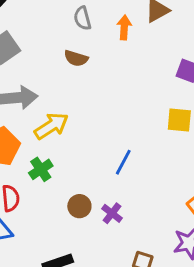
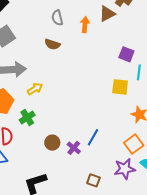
yellow arrow: (51, 126) -> (35, 89), size x0.7
blue line: (123, 162) -> (93, 137), moved

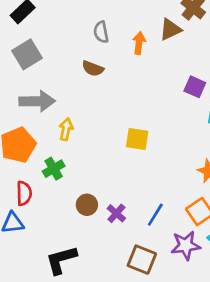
yellow square: (120, 87) -> (137, 139), moved
yellow arrow: (35, 89) -> (66, 129), turned -49
blue line: (93, 137) -> (155, 215), moved
brown square: (93, 180) -> (142, 260), size x1.5

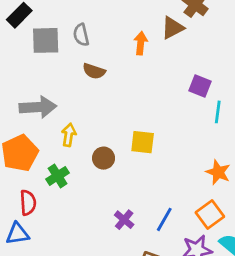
gray semicircle: (101, 32) -> (81, 35), moved
gray square: (27, 54) -> (46, 40), moved, turned 32
brown circle: (87, 205) -> (104, 158), moved

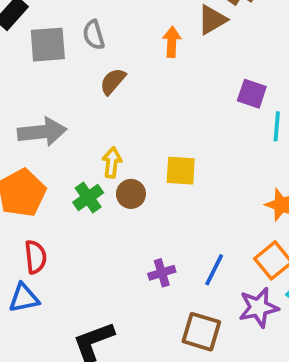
brown semicircle: (94, 71) -> (113, 81), turned 115
yellow arrow: (69, 135) -> (112, 162), moved
green cross: (58, 176) -> (88, 198), moved
purple cross: (124, 220) -> (162, 273), turned 36

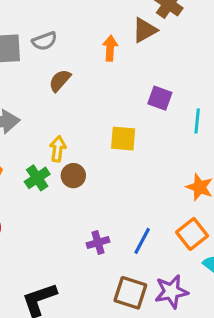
gray semicircle: (94, 35) -> (44, 41), turned -95
purple square: (252, 94) -> (160, 98), moved
yellow square: (181, 171) -> (123, 139), moved
purple star: (258, 307) -> (171, 292), moved

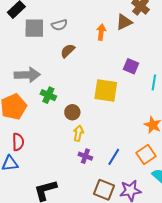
yellow square: (123, 139) -> (106, 91), size x1.4
yellow arrow: (58, 149) -> (78, 133), moved
green cross: (37, 178) -> (48, 95), moved, turned -35
purple cross: (98, 243) -> (85, 156), turned 32

